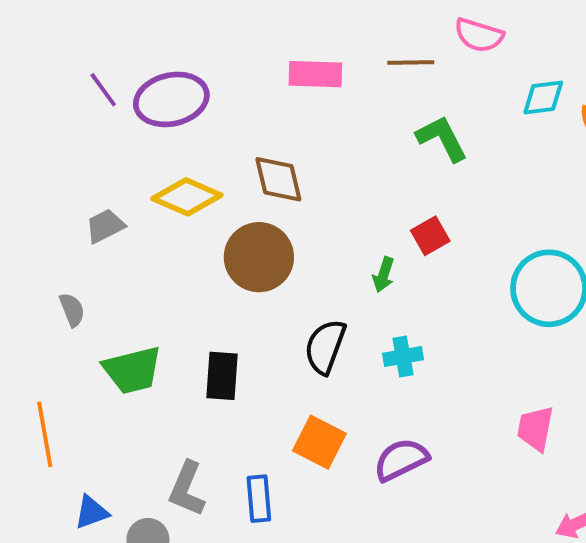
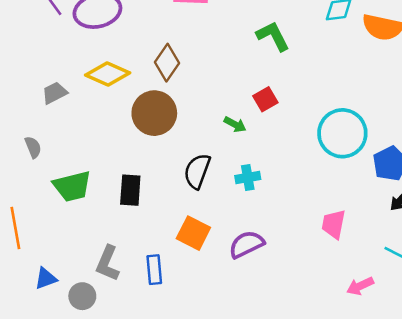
brown diamond: (278, 179) -> (167, 63), turned 48
green arrow: (384, 275) -> (235, 124), turned -80

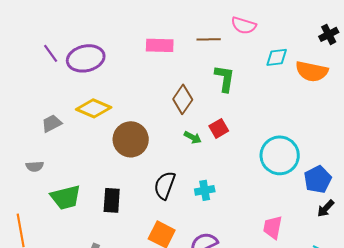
green L-shape: (273, 36) -> (225, 78), turned 36
brown diamond: (167, 63) -> (183, 99), moved
green arrow: (235, 124) -> (193, 137), moved
gray semicircle: (33, 147) -> (35, 166), turned 108

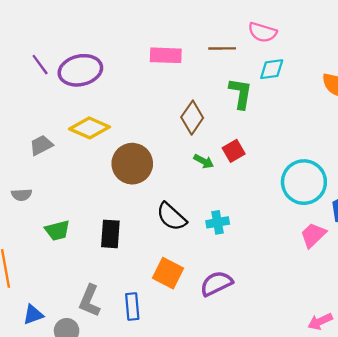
cyan diamond: (277, 57) -> (272, 69), moved
black semicircle: (165, 185) -> (171, 217), turned -68
green trapezoid: (66, 197) -> (57, 230), size x0.7
pink trapezoid: (273, 227) -> (313, 235), moved, turned 35

